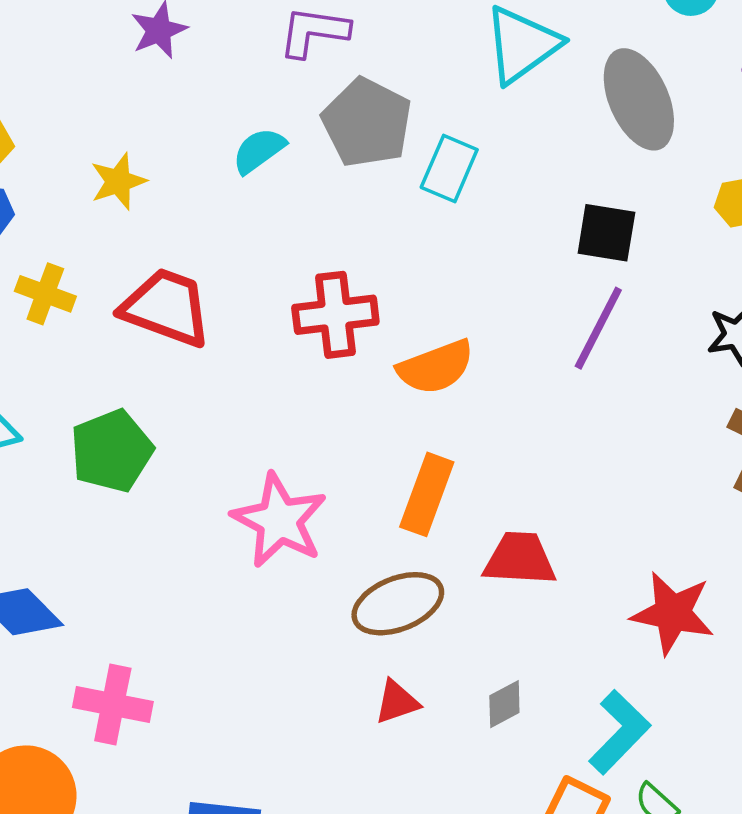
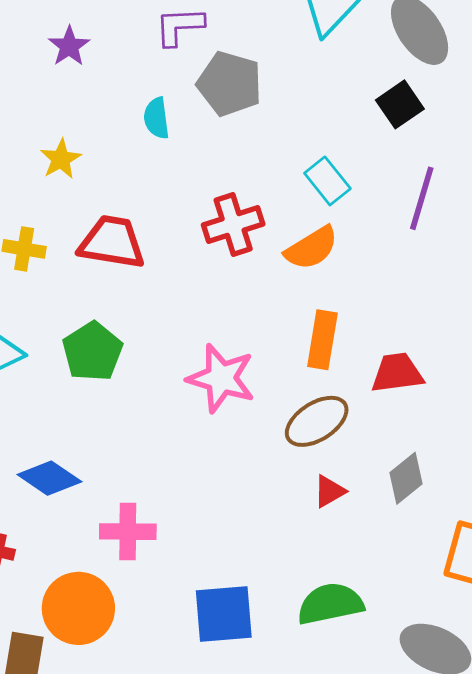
cyan semicircle: (259, 151) -> (156, 118), turned -51
cyan rectangle: (449, 169) -> (327, 181), moved, turned -51
black square: (606, 233) -> (400, 104), moved, turned -33
gray diamond: (504, 704) -> (406, 478), size x1.4

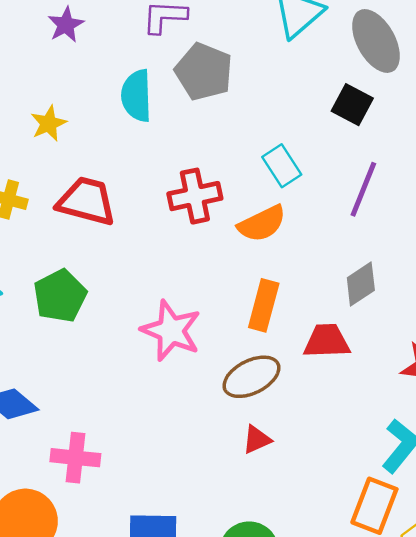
black square: (400, 104) -> (352, 105), turned -33
cyan semicircle: (156, 118) -> (136, 96), size x1.4
gray diamond: (406, 478) -> (361, 284), moved

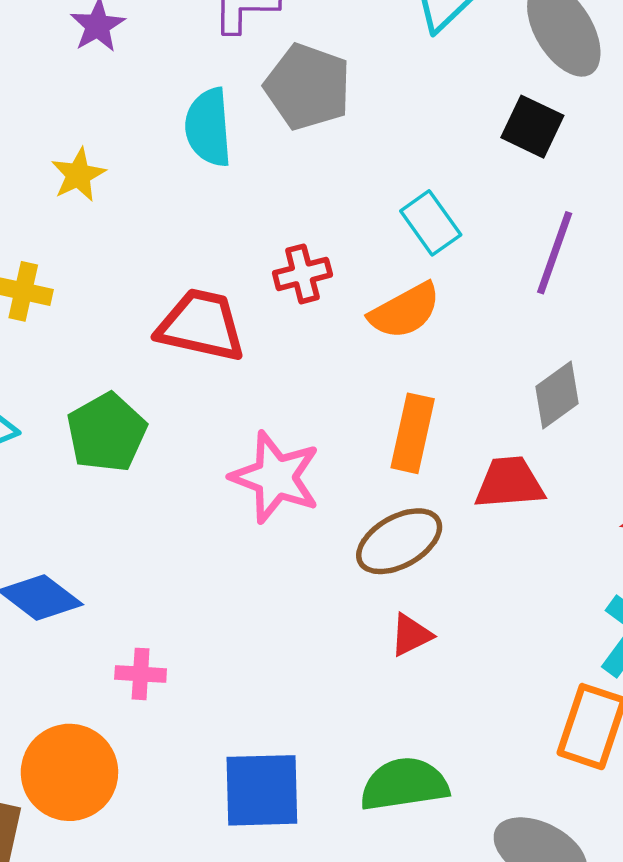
red cross: (195, 196) -> (302, 274), size x0.7
red trapezoid: (87, 201) -> (201, 325), moved
pink cross: (75, 458) -> (141, 674), size x0.7

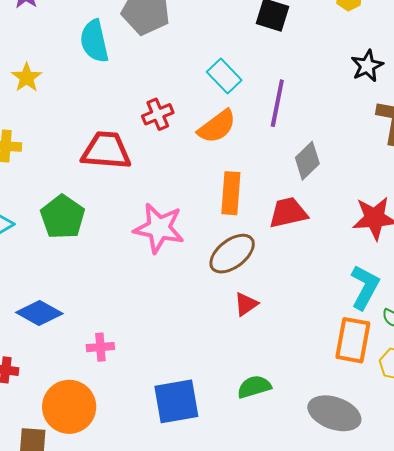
purple line: (555, 253) -> (277, 103), moved
green semicircle: (404, 784) -> (254, 387), size x0.7

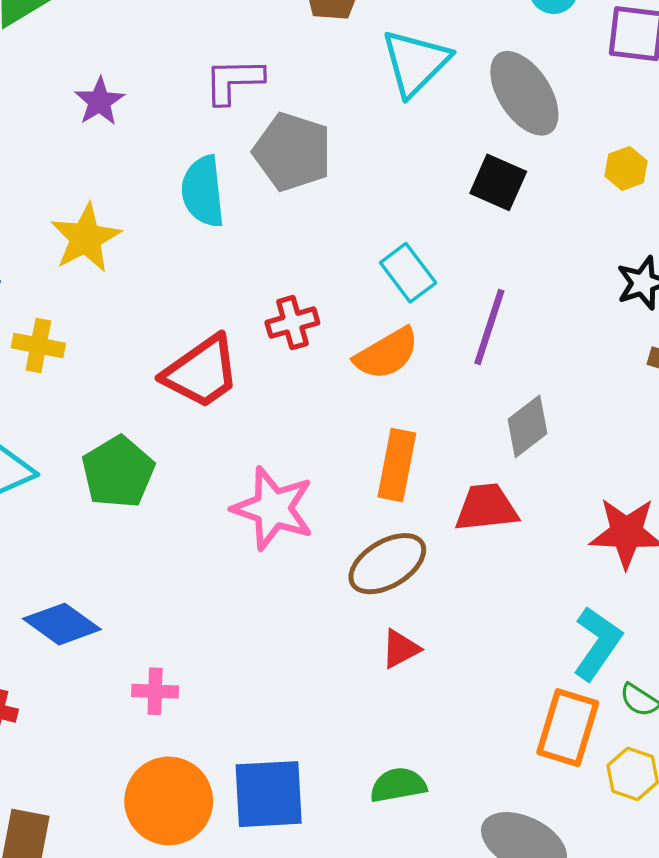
yellow star: (27, 78) -> (86, 238), size x1.4
red trapezoid: (106, 151) -> (201, 372), turned 134
orange circle: (69, 407) -> (169, 801), moved

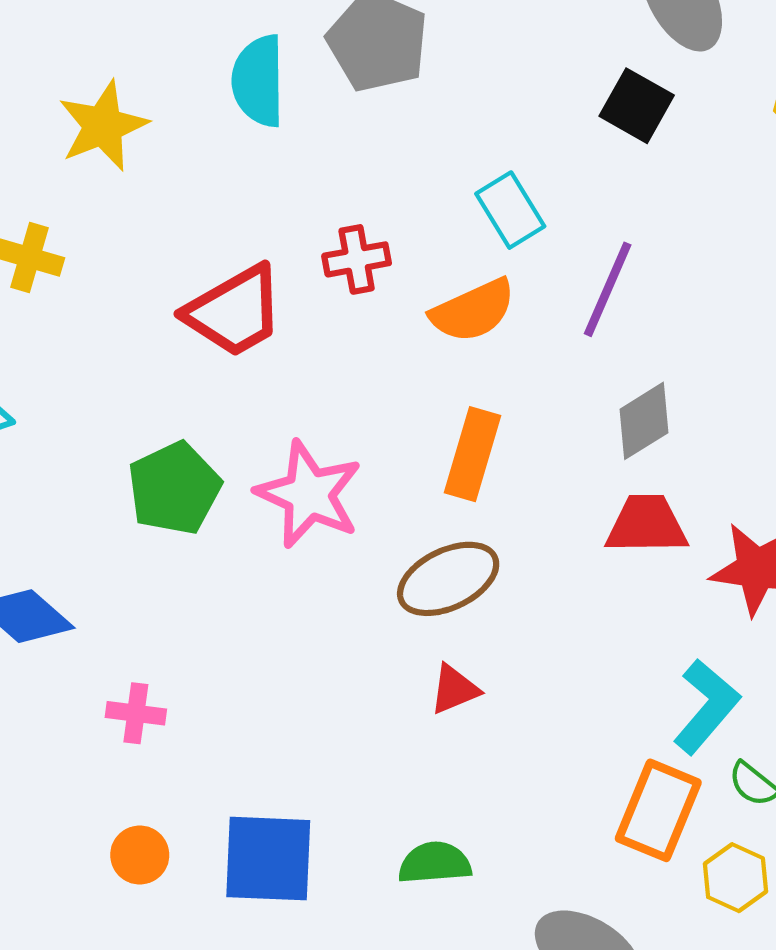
green pentagon: (118, 472) -> (174, 488), moved
red trapezoid: (486, 508) -> (647, 525), moved
orange circle: (169, 801) -> (140, 855), size x0.5

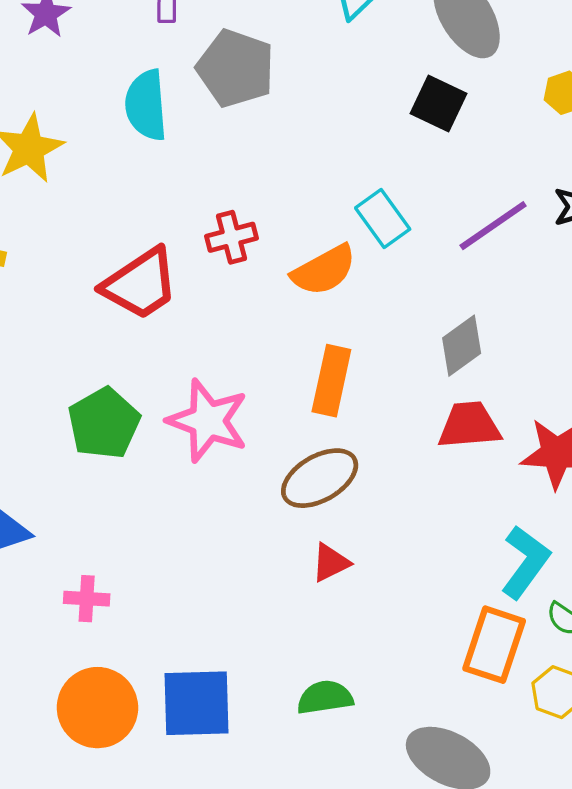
cyan rectangle: (510, 210) -> (383, 219), moved
purple line: (608, 289) -> (493, 226), moved, turned 36
orange circle: (140, 855) -> (97, 708), size x1.8

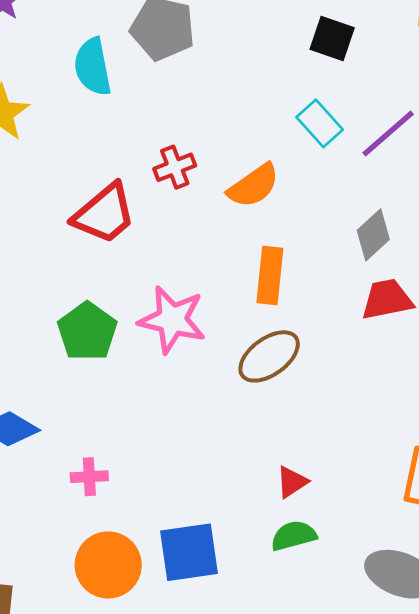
cyan rectangle: (383, 219) -> (320, 123), moved
red triangle: (331, 563) -> (292, 482), moved

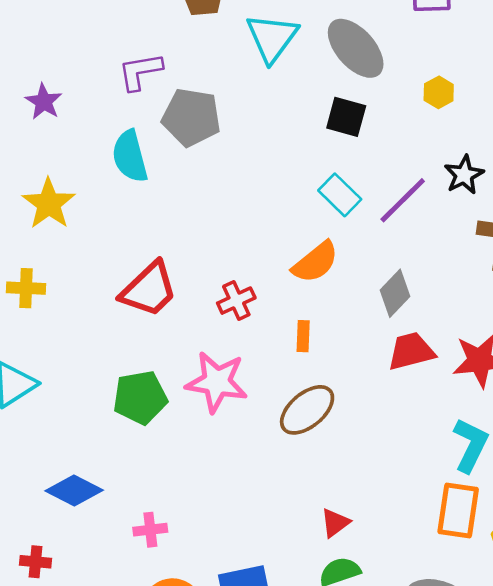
red cross: (175, 167) -> (236, 301), moved
orange semicircle: (254, 186) -> (315, 262), moved
orange rectangle: (270, 276) -> (303, 336), size x0.6
green pentagon: (87, 331) -> (140, 398), turned 30

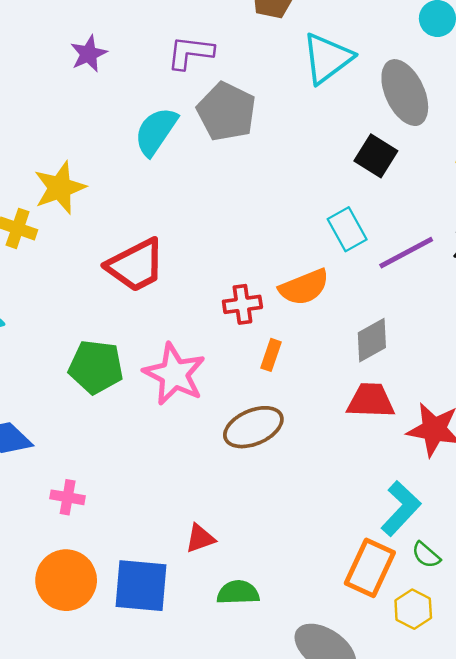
cyan semicircle: (130, 156) -> (156, 131), turned 32
yellow star: (49, 204) -> (60, 188), moved
red cross: (236, 301) -> (242, 304), moved
red triangle: (335, 523) -> (200, 538), moved

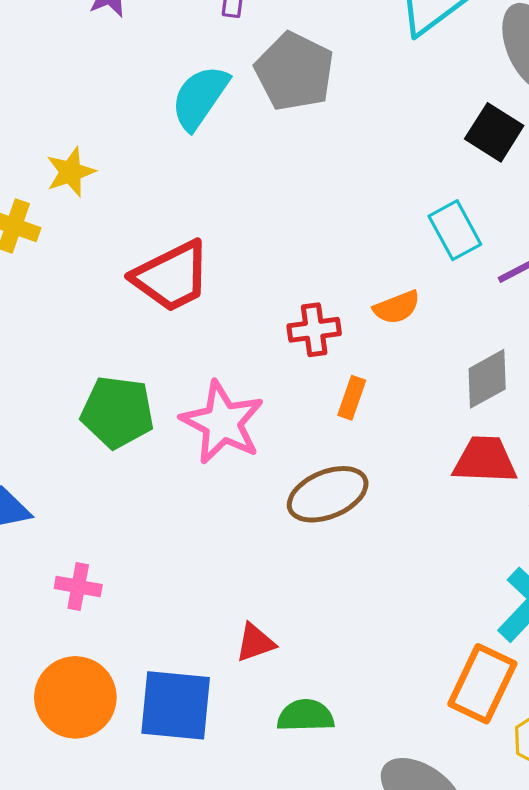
yellow star: (60, 188) -> (71, 172), size x0.7
orange semicircle: (304, 287) -> (397, 307), size x0.7

